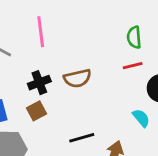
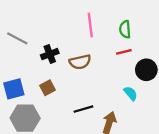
pink line: (41, 32) -> (90, 25), moved
black cross: (39, 83) -> (50, 54), moved

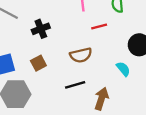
red line: (124, 52) -> (99, 26), moved
brown semicircle: (80, 62) -> (81, 55), moved

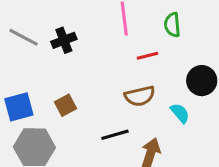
black cross: (41, 29) -> (64, 40), moved
brown semicircle: (81, 55) -> (140, 96), moved

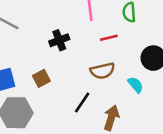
black cross: (64, 40) -> (59, 40), moved
black line: (115, 135) -> (82, 103), turned -40

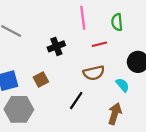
brown arrow: (111, 118) -> (115, 114), moved

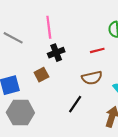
pink line: (83, 18) -> (49, 27), moved
brown square: (41, 80) -> (41, 75), moved

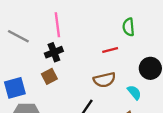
black cross: (56, 53) -> (54, 52), moved

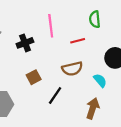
pink line: (57, 25) -> (51, 26), moved
brown square: (49, 76) -> (34, 77), moved

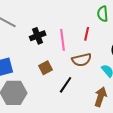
pink line: (51, 26) -> (63, 40), moved
red line: (78, 41) -> (87, 34), turned -64

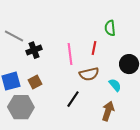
black cross: (38, 36) -> (34, 50), moved
brown square: (46, 68) -> (35, 82), moved

